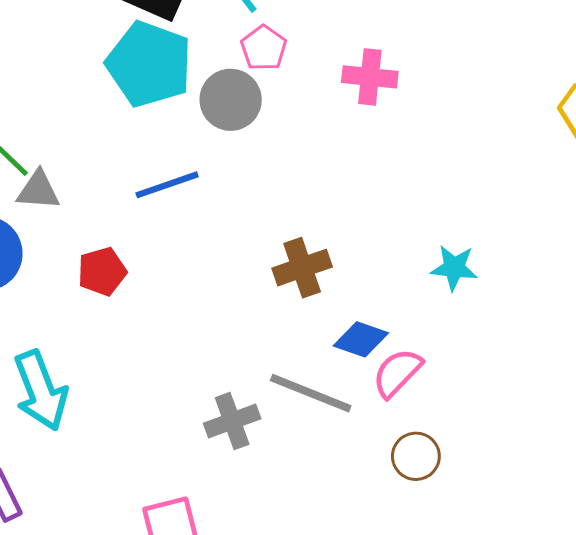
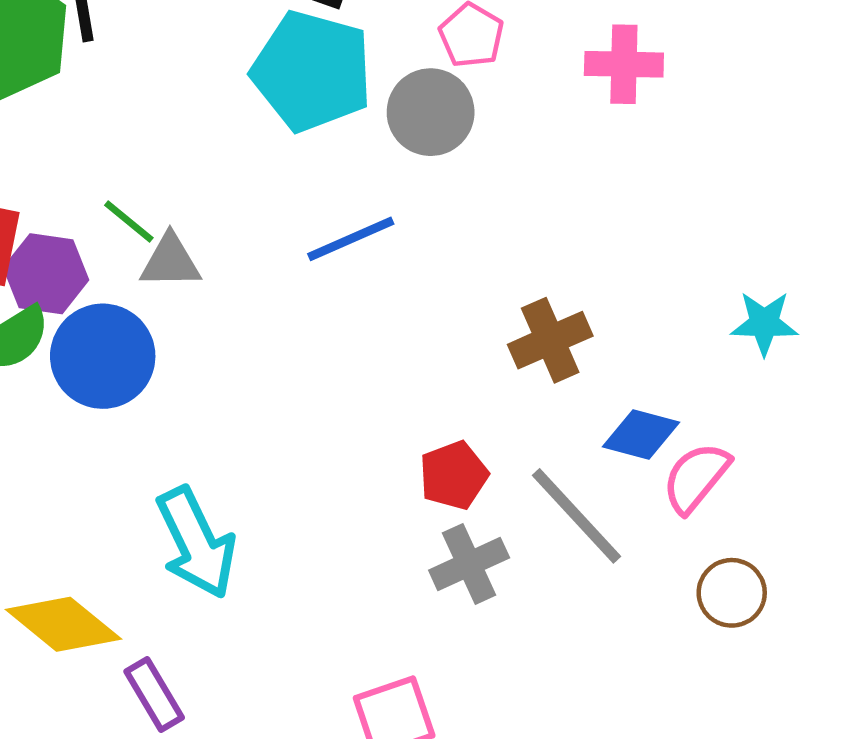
red pentagon: (102, 271) -> (454, 475), moved
gray line: (311, 393) -> (577, 516), turned 30

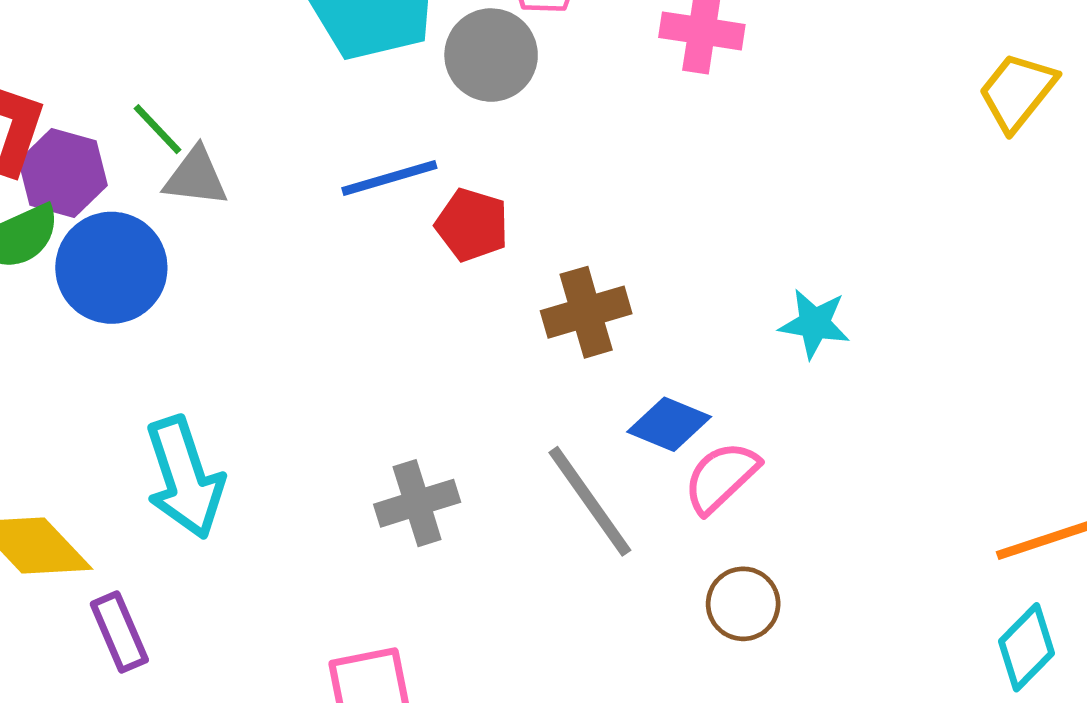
red pentagon: (454, 475) -> (472, 225), moved, turned 30
gray cross: (469, 564) -> (417, 503), moved

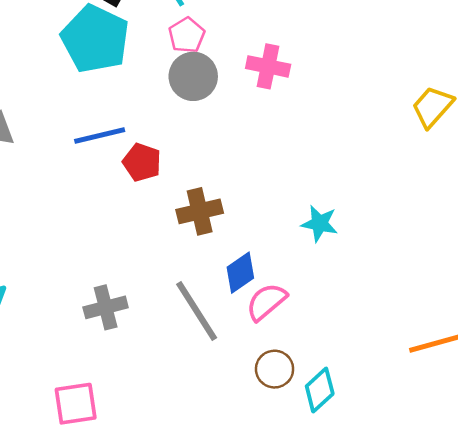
gray circle: (491, 55) -> (193, 76), moved
blue diamond: (669, 424) -> (240, 273), turned -60
cyan diamond: (1026, 647) -> (320, 390), moved

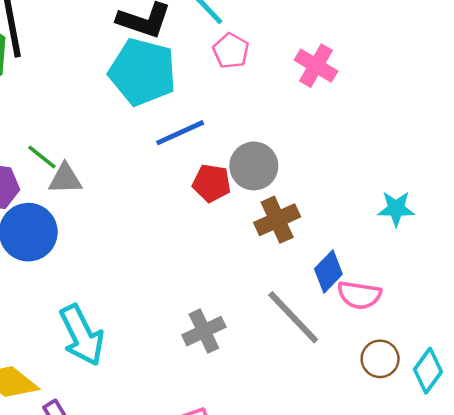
pink cross: (268, 66) -> (316, 66), turned 30
gray circle: (193, 76) -> (254, 166), moved
blue line: (100, 135) -> (180, 133), moved
pink semicircle: (266, 302) -> (359, 295), turned -120

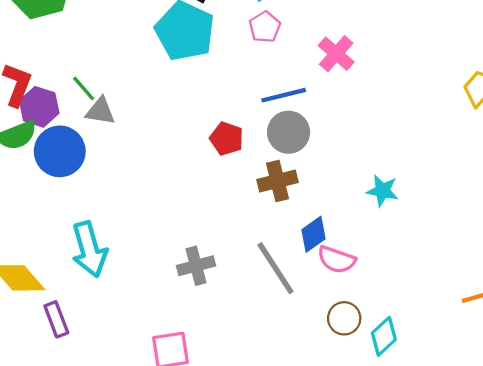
blue line: (180, 133) -> (284, 95), moved
gray circle: (254, 166) -> (289, 132), moved

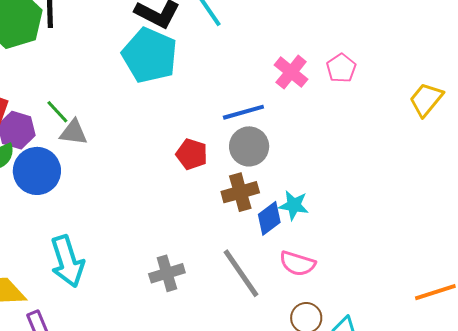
pink pentagon: (265, 27) -> (341, 68), moved
cyan star: (382, 191) -> (294, 205), moved
blue diamond: (314, 234) -> (269, 218), moved

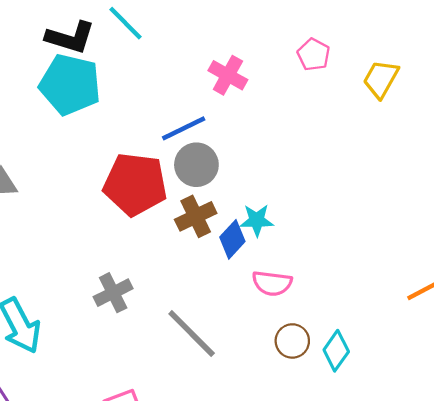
pink pentagon: (341, 68) -> (314, 55), moved
red pentagon: (192, 154) -> (135, 184), size x1.8
gray cross: (167, 273) -> (113, 293), moved
gray line: (241, 273) -> (192, 333), moved

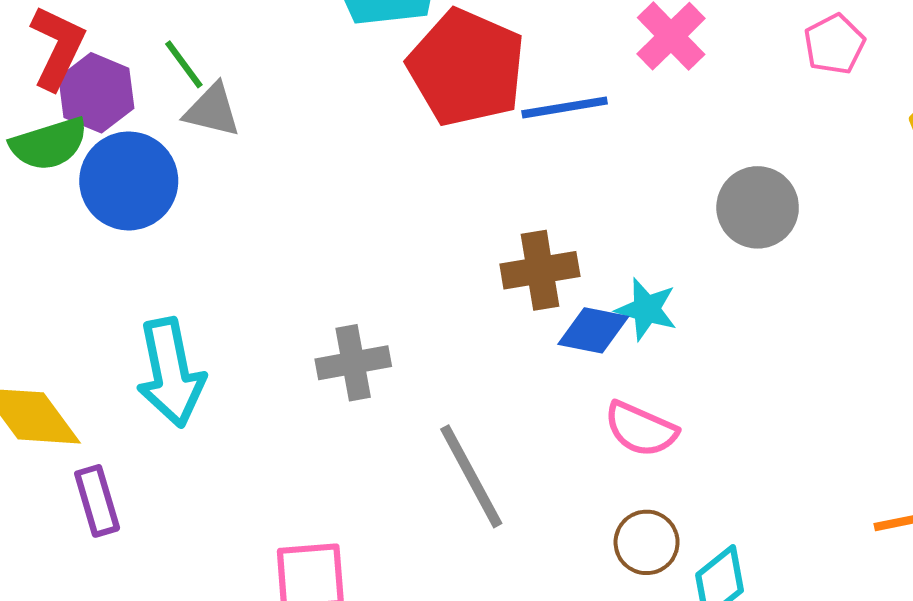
gray circle: (196, 165) -> (758, 207), moved
red pentagon: (135, 184) -> (466, 68), moved
blue diamond: (232, 239) -> (593, 330), turned 42

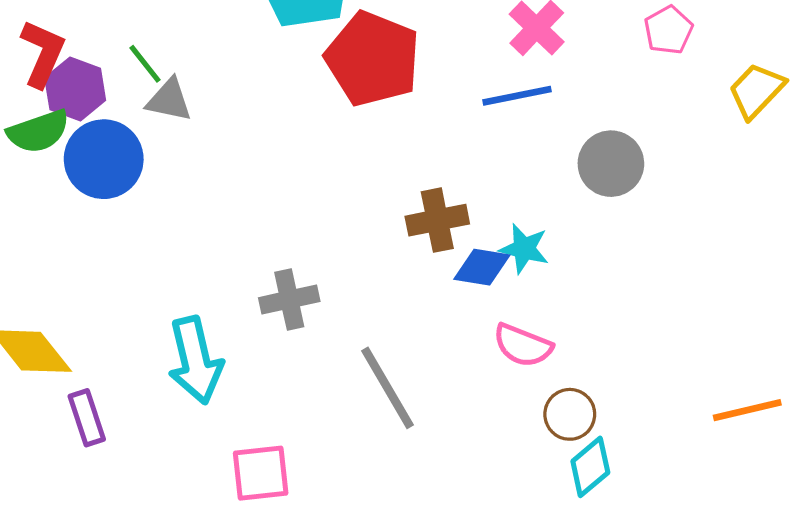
blue line: (565, 107) -> (517, 96), moved
cyan arrow: (171, 373) -> (195, 360), moved
brown circle: (647, 542) -> (570, 414), moved

